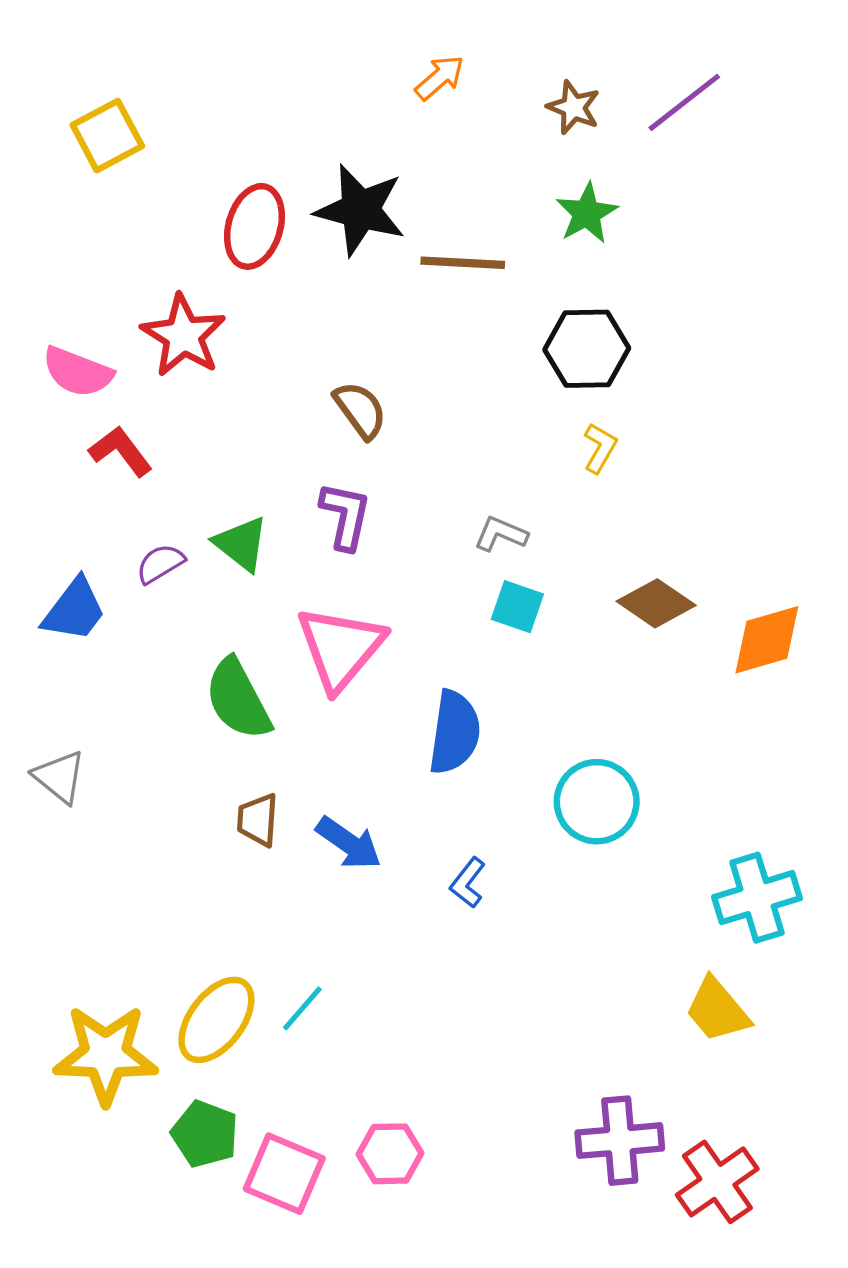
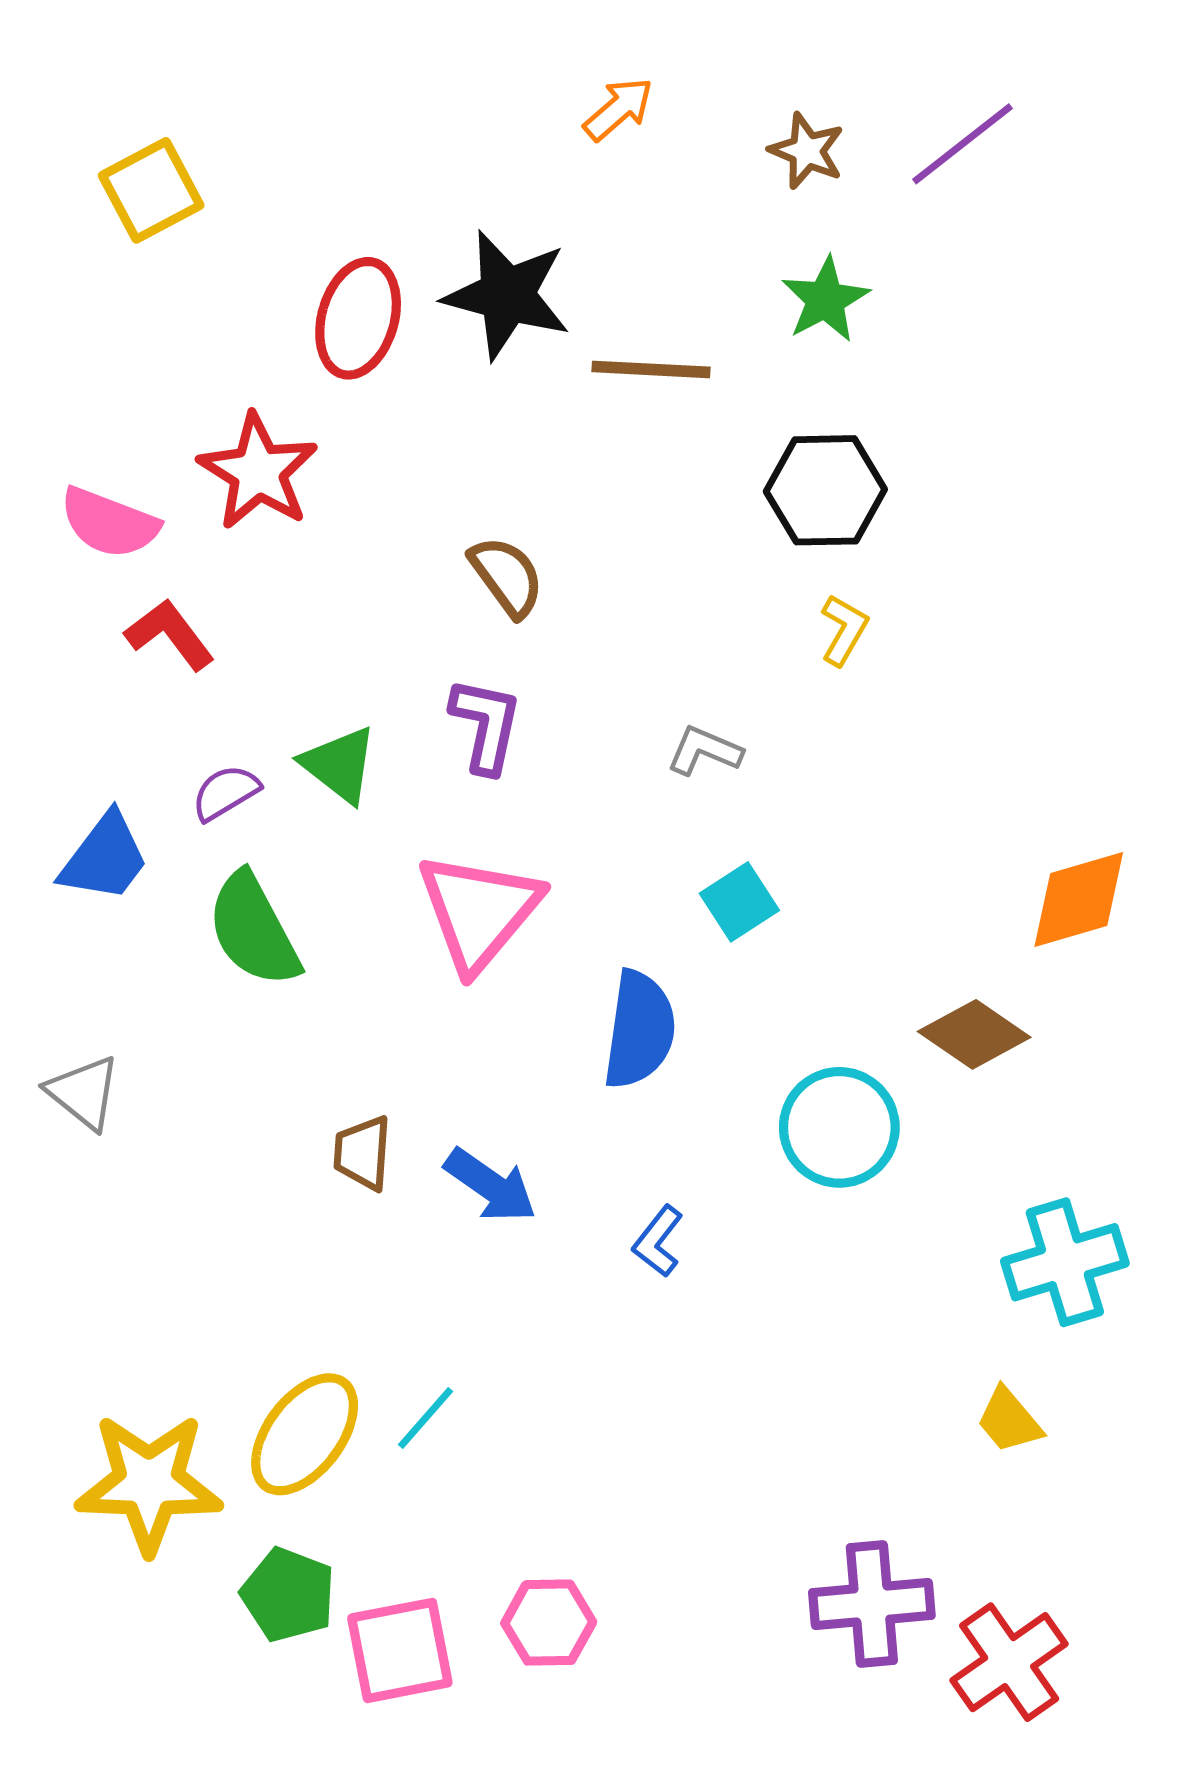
brown diamond: (656, 603) -> (974, 1034), moved
cyan square: (517, 607) -> (739, 902), moved, turned 38
green semicircle: (238, 699) -> (253, 930), moved
yellow trapezoid: (717, 1010) -> (1009, 1420), size x0.7
pink square: (284, 1174) -> (400, 1650), turned -34

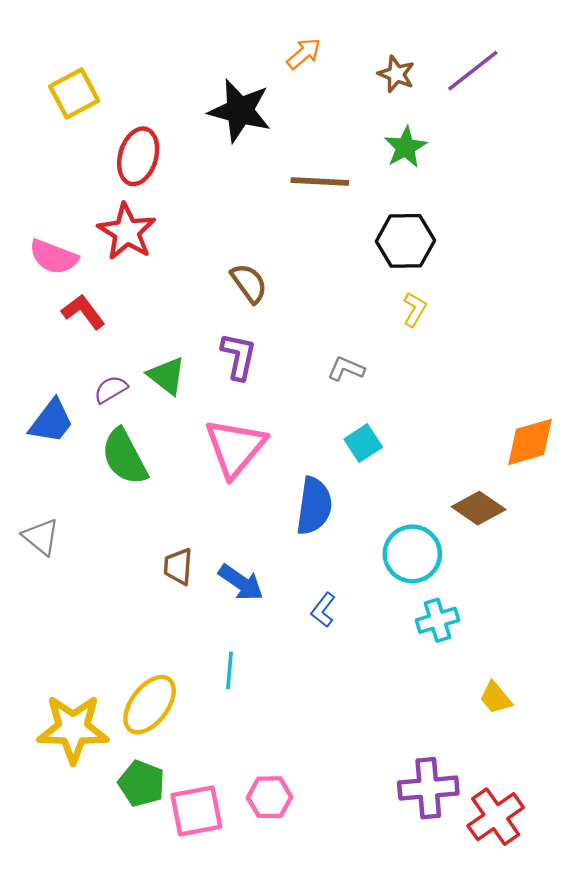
black star: (507, 295) -> (240, 111), moved
red ellipse: (358, 318) -> (138, 156), moved
cyan cross: (1065, 1262) -> (437, 620), moved, size x0.7
cyan line: (425, 1418) -> (230, 670), moved, turned -36

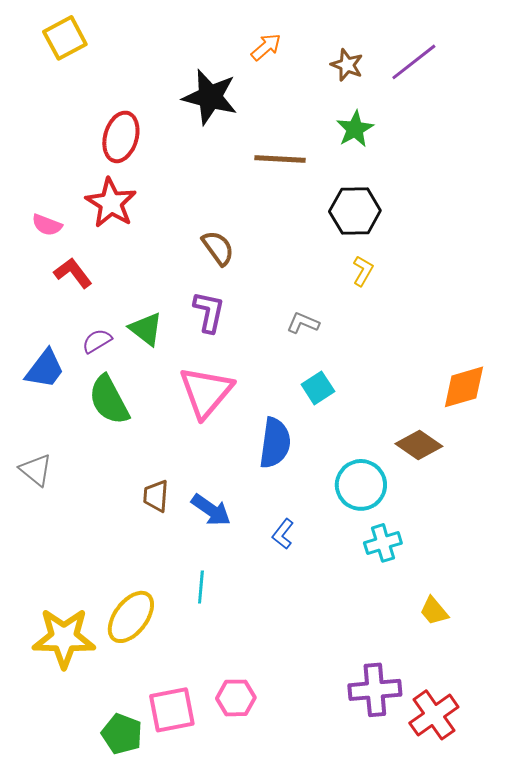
yellow square: (74, 94) -> (65, 38), moved
pink semicircle: (54, 257) -> (47, 225), size x0.7
green pentagon: (142, 784) -> (122, 734), moved

